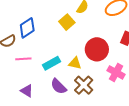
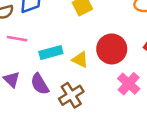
brown cross: (84, 85) -> (71, 95), moved
purple semicircle: (59, 86) -> (40, 84), moved

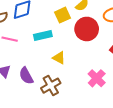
red circle: (112, 49) -> (87, 29), moved
cyan rectangle: (51, 53) -> (43, 36), moved

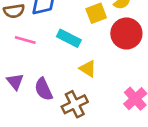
cyan rectangle: (43, 36) -> (69, 38), turned 36

